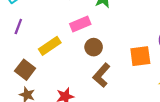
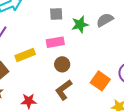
orange square: (140, 56) -> (100, 81), turned 30

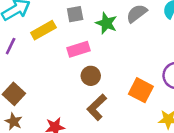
green star: (80, 24) -> (106, 23), turned -30
yellow rectangle: (25, 55) -> (43, 30), moved

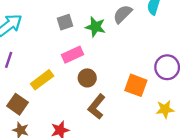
yellow rectangle: (43, 30) -> (42, 80), moved

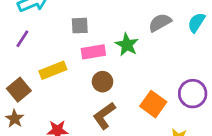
gray square: (65, 22) -> (80, 26), moved
green star: (95, 27) -> (127, 45), moved

